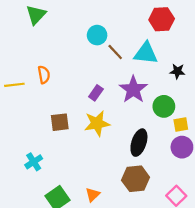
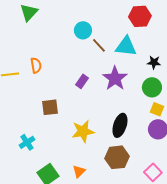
green circle: (164, 106) -> (152, 87), moved
yellow star: (97, 123) -> (83, 131), moved
yellow square: (181, 124) -> (157, 109), turned 32

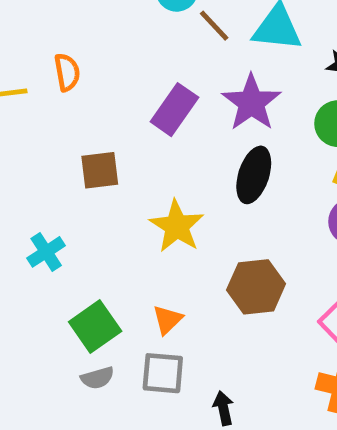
purple rectangle: (82, 81) -> (174, 110), size x1.5
black ellipse: (120, 125) -> (254, 175), moved
yellow star: (83, 131) -> (177, 226), turned -30

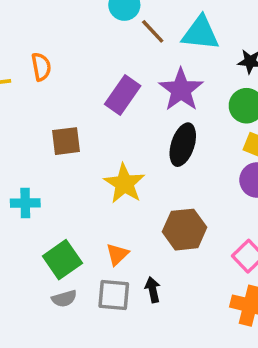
cyan cross: (46, 252) -> (25, 203), turned 32
black arrow: (223, 408) -> (153, 290), moved

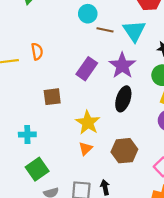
brown line: (153, 31) -> (105, 30), turned -35
cyan triangle: (200, 33) -> (134, 31), turned 50
orange triangle: (117, 254) -> (86, 149), moved
green square: (62, 260) -> (37, 169), moved

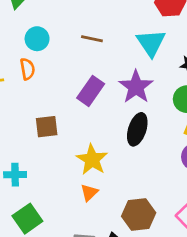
cyan circle: (88, 14) -> (37, 39), moved
brown line: (105, 30) -> (92, 39), moved
brown hexagon: (124, 151) -> (139, 214), moved

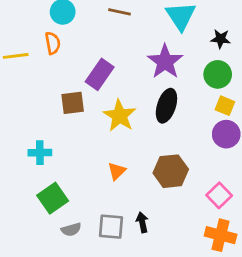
purple rectangle: (91, 91) -> (100, 74), moved
yellow star: (92, 160) -> (120, 116), moved
brown hexagon: (139, 214) -> (171, 171), moved

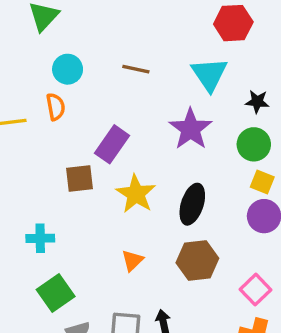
black ellipse: (166, 106) -> (192, 204), moved

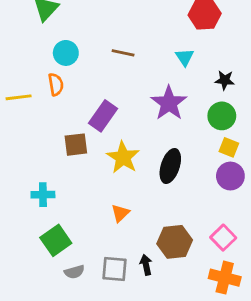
cyan triangle: (209, 74) -> (185, 57), size x0.6
brown hexagon: (197, 261) -> (175, 242), moved

